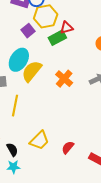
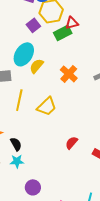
yellow semicircle: (32, 71) -> (37, 66), size x0.7
yellow trapezoid: (39, 140) -> (47, 107), moved

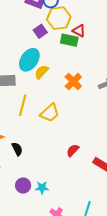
red triangle: (72, 23) -> (79, 31), turned 40
green rectangle: (63, 33) -> (69, 40), turned 36
cyan star: (17, 161) -> (42, 188), moved
purple circle: (33, 187) -> (23, 186), moved

